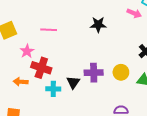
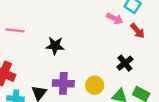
black star: (98, 25) -> (55, 46), moved

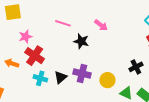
pink arrow: (115, 19) -> (101, 25), moved
pink line: (15, 30) -> (63, 23), moved

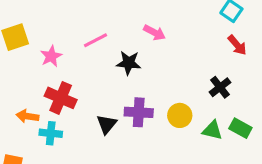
pink line: (63, 23) -> (95, 40), turned -35
pink star: (25, 37) -> (51, 56), moved
cyan cross: (40, 78) -> (51, 133), moved

